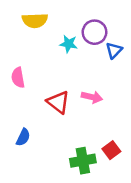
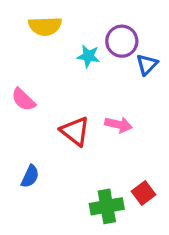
pink semicircle: (18, 78) -> (23, 100), turned -36

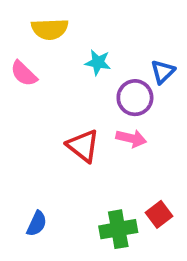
purple circle: (122, 41) -> (135, 98), moved
pink semicircle: (23, 100) -> (24, 74), moved
blue semicircle: (30, 176) -> (37, 224), moved

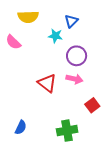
blue triangle: (163, 72) -> (71, 21), moved
red square: (159, 214) -> (92, 105), moved

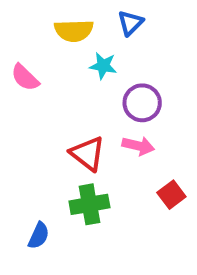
yellow semicircle: (28, 17) -> (74, 31), moved
blue triangle: (71, 21) -> (130, 23), moved
green cross: (67, 131) -> (89, 204), moved

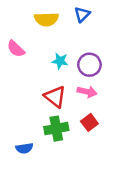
cyan star: (103, 66) -> (60, 61), moved
red square: (171, 195) -> (89, 122), moved
blue semicircle: (39, 236) -> (24, 148), turned 56

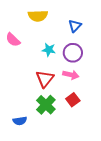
blue triangle: (82, 14) -> (75, 26), moved
red triangle: (55, 97) -> (45, 79), turned 30
green cross: (56, 129) -> (46, 105), turned -36

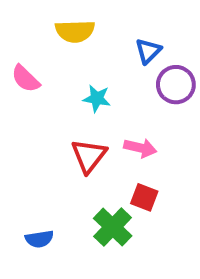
purple circle: (73, 53) -> (176, 85), moved
red square: (73, 100) -> (144, 197), turned -32
green cross: (46, 105) -> (113, 227), moved

